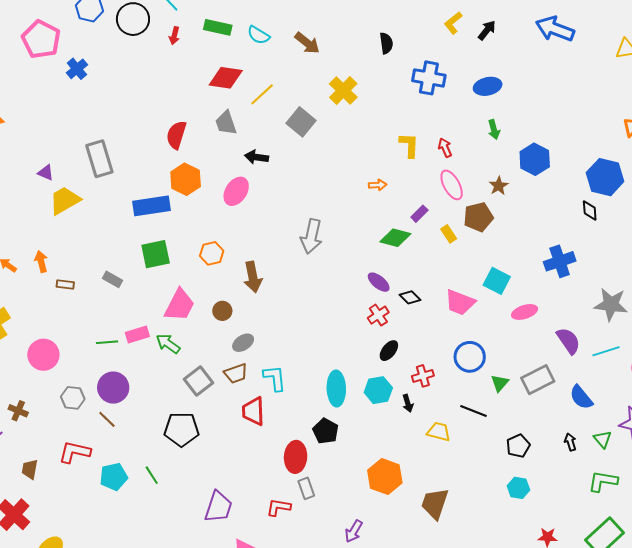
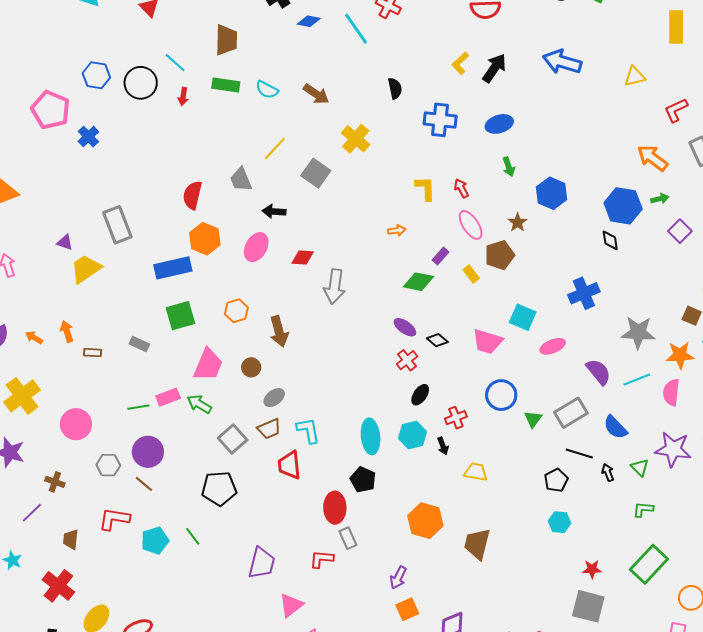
black arrow: (487, 30) -> (494, 68), size x1.4
red diamond: (226, 78) -> (303, 258), moved, size x0.7
black line: (474, 411) -> (579, 453), moved
green L-shape: (603, 481) -> (643, 509), size x0.7

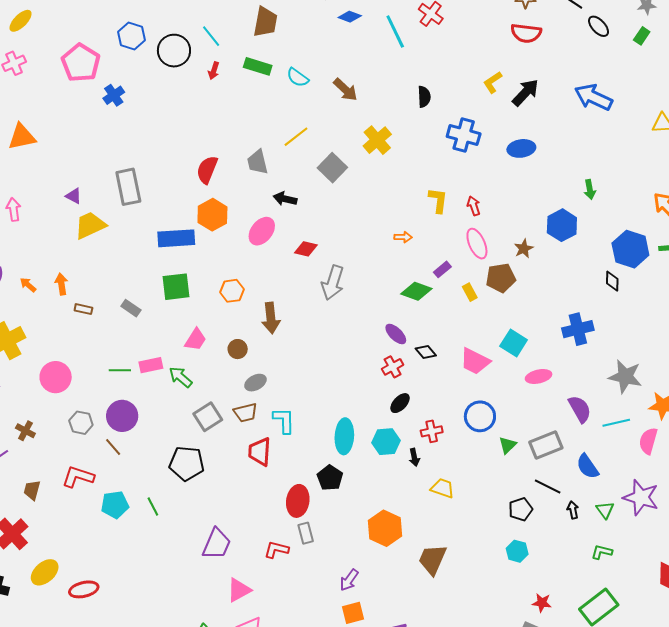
green arrow: (509, 167) -> (590, 189), moved
pink trapezoid: (208, 365) -> (195, 340), size x0.7

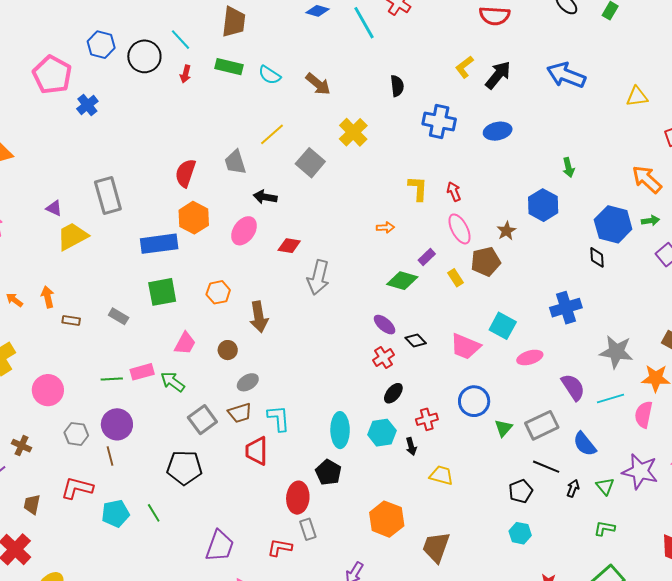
brown line: (113, 447) -> (110, 456), turned 30
black arrow: (573, 510) -> (573, 488), turned 36

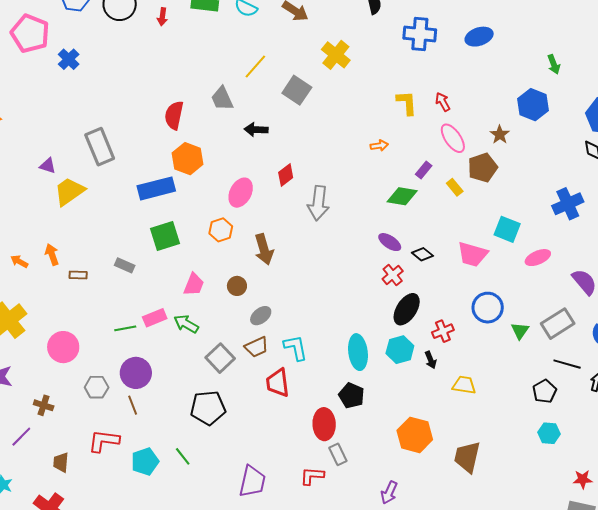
pink ellipse: (244, 231) -> (241, 193), moved
red diamond: (289, 246) -> (286, 175), turned -40
black ellipse: (393, 393) -> (407, 309), size x1.5

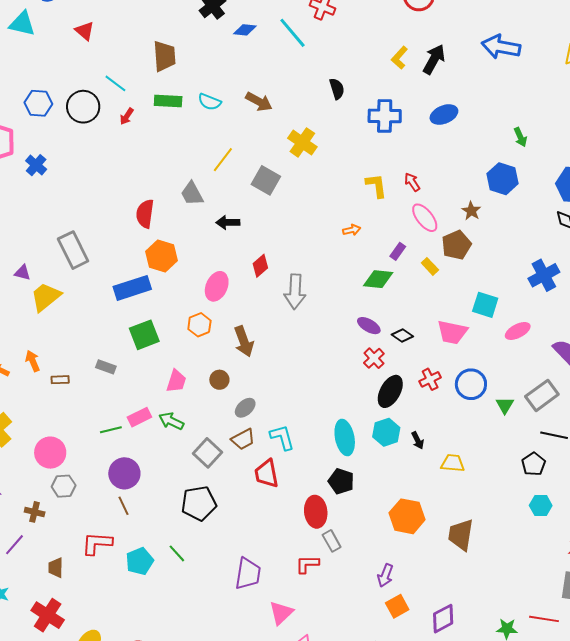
red arrow: (162, 17) -> (127, 116), turned 30
red cross: (443, 331) -> (430, 379), moved
gray hexagon: (97, 387) -> (64, 486), moved

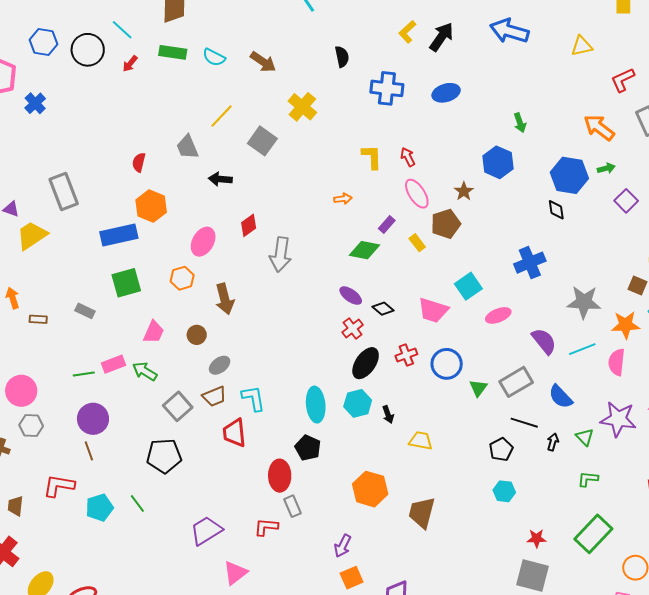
red semicircle: (145, 214) -> (139, 162), size x0.7
cyan square: (485, 305) -> (468, 286), turned 32
purple trapezoid: (248, 574) -> (206, 531), turned -136

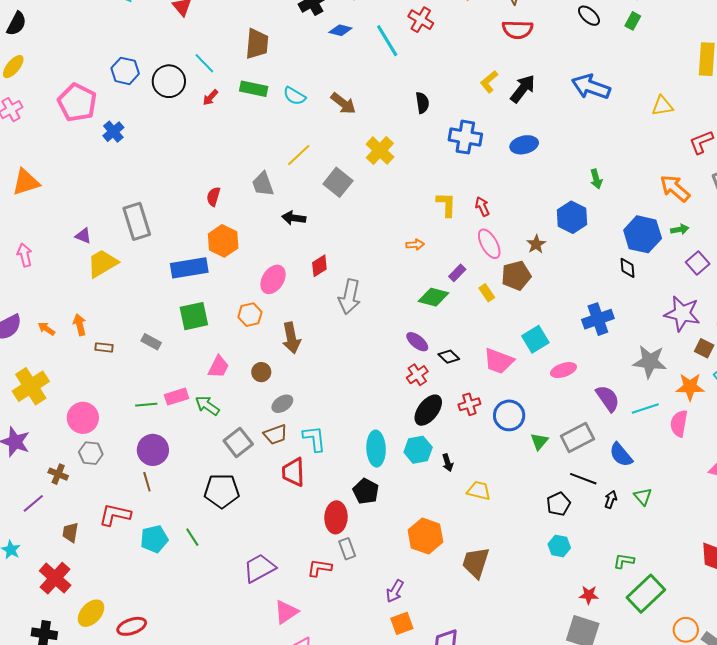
purple star: (618, 419) -> (682, 314), moved
green L-shape: (588, 479) -> (624, 561), moved

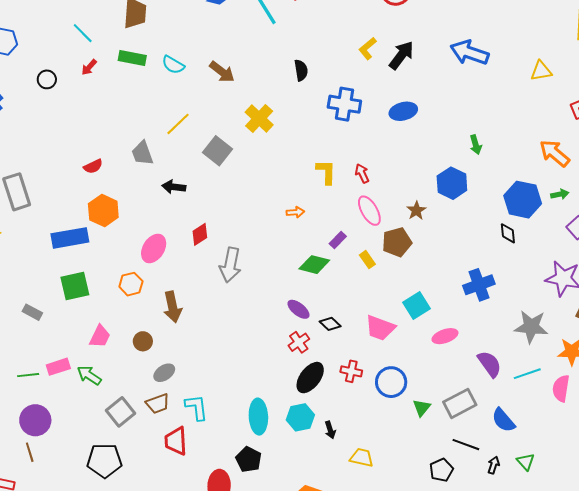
black circle: (169, 81) -> (47, 79), moved, size x0.6
red semicircle: (213, 197) -> (93, 166), turned -132
red cross: (469, 404) -> (351, 371), turned 30

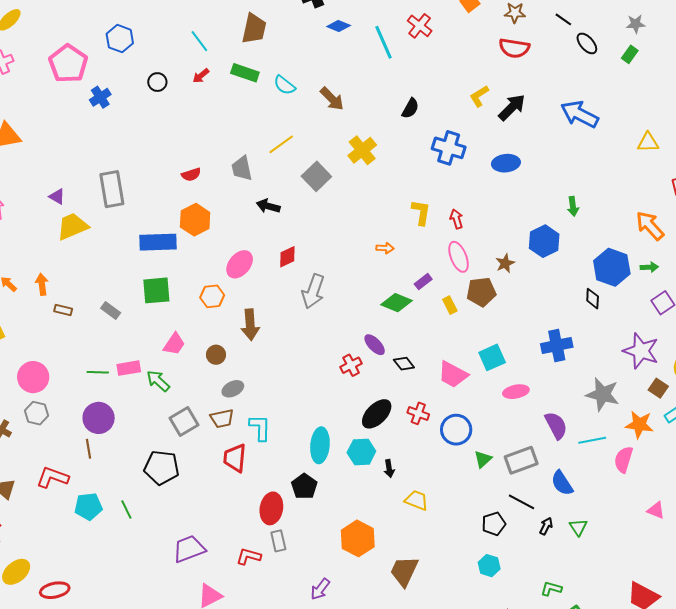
black semicircle: (301, 70) -> (410, 108), turned 30
red cross: (299, 342) -> (351, 365), moved

